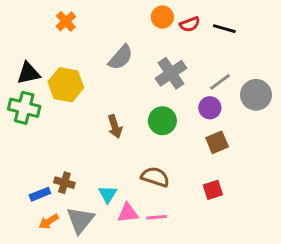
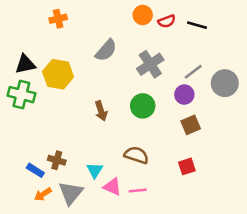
orange cross: (66, 21) -> (58, 19), turned 30
blue rectangle: (40, 194) -> (35, 170), turned 54
pink triangle: (128, 213) -> (112, 187), turned 30

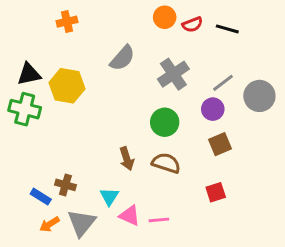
brown arrow: (101, 111) -> (127, 159), moved
brown semicircle: (136, 155) -> (166, 163), moved

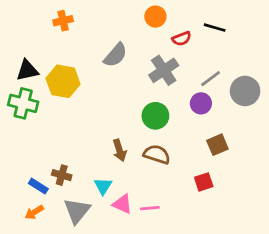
red semicircle: (192, 25) -> (182, 39), moved
brown square: (220, 144) -> (217, 145), moved
orange arrow: (49, 224) -> (34, 212), moved

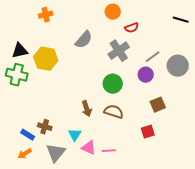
black line: (215, 28) -> (181, 20), moved

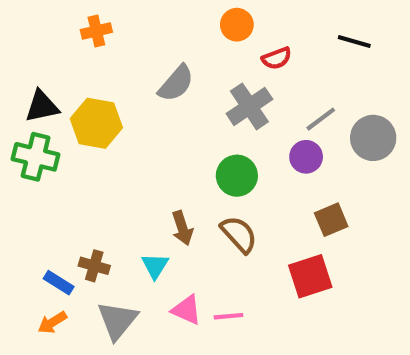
black line: (181, 20) -> (354, 41), moved
brown semicircle: (114, 112) -> (239, 234), turned 30
red square: (148, 132) -> (310, 276), size x1.5
cyan triangle: (75, 135) -> (155, 266), moved

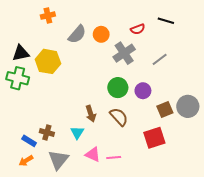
orange circle: (237, 25) -> (101, 34), moved
black line: (354, 41) -> (166, 21), moved
gray semicircle: (176, 83) -> (77, 34), moved
gray circle: (373, 138) -> (188, 106), moved
purple circle: (306, 157) -> (143, 91), moved

